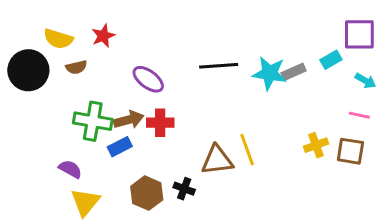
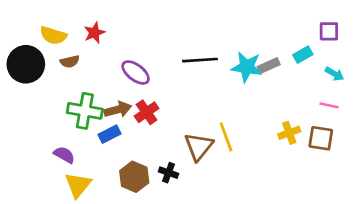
purple square: (359, 34) -> (329, 31), size x0.7
red cross: (160, 123) -> (147, 112), turned -35
brown triangle: (217, 160) -> (199, 147), turned -44

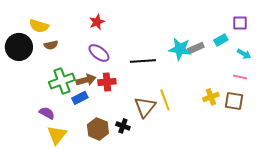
red star: (94, 33) -> (97, 22), moved
black line: (200, 60) -> (143, 61), moved
green cross: (85, 111) -> (62, 81), turned -30
red cross: (147, 112) -> (107, 82), turned 30

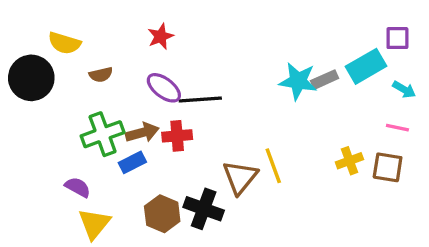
cyan rectangle: (221, 40) -> (366, 66), size x1.6
brown semicircle: (51, 45) -> (101, 75), moved
black line: (143, 61) -> (200, 99), moved
black cross: (123, 126) -> (204, 209), size x1.6

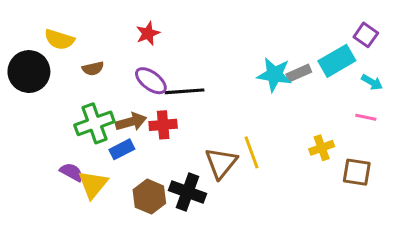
purple square: (397, 38) -> (366, 35), turned 35
brown square: (388, 167) -> (357, 172), moved
yellow triangle: (94, 224) -> (93, 184), moved

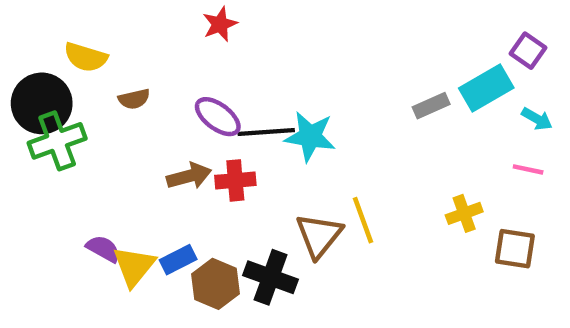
red star: (148, 33) -> (220, 24), moved
cyan star: (274, 75) -> (310, 136), moved
green cross: (94, 123) -> (57, 141), moved
blue rectangle: (122, 149) -> (178, 260), moved

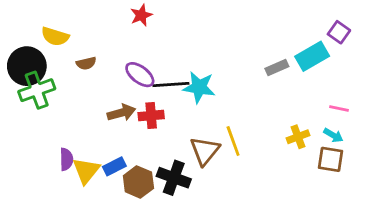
cyan arrow: (537, 119) -> (333, 135), moved
purple semicircle: (103, 249) -> (66, 159), turned 60

